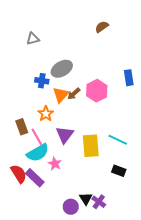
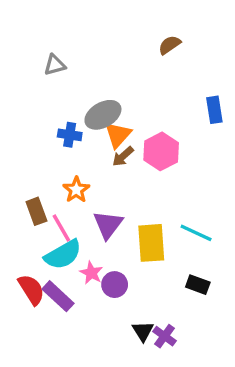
blue rectangle: (129, 78) -> (214, 110), moved
orange triangle: (61, 95) -> (118, 135), moved
purple circle: (71, 207) -> (115, 285), moved

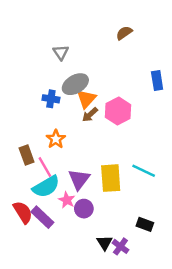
gray triangle: (55, 65) -> (61, 52), moved, turned -49
purple triangle: (108, 225) -> (79, 179), moved
black rectangle: (198, 285) -> (145, 224), moved

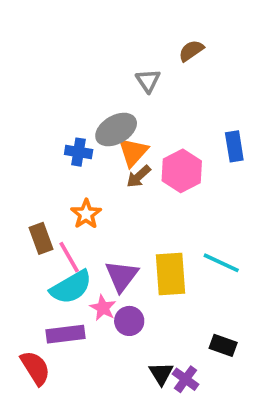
gray triangle: (61, 52) -> (148, 81), moved
blue rectangle: (157, 80) -> (234, 146), moved
red semicircle: (23, 212) -> (35, 368), moved
purple rectangle: (42, 217) -> (65, 334), turned -50

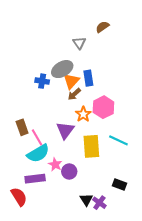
blue rectangle: (234, 146) -> (88, 78), moved
pink hexagon: (182, 171) -> (103, 107), moved
orange star: (86, 214) -> (83, 114), moved
purple triangle: (122, 276) -> (65, 130), moved

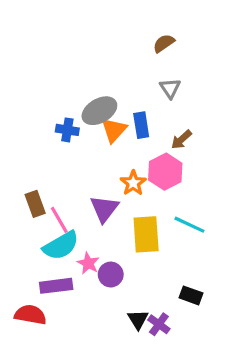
gray triangle: (79, 43) -> (170, 88), moved
brown arrow: (74, 94) -> (181, 140), moved
red semicircle: (19, 197) -> (30, 315), turned -48

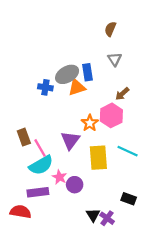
brown semicircle: (164, 43) -> (110, 29), turned -32
blue rectangle: (141, 125) -> (88, 72), moved
orange triangle: (114, 130) -> (77, 87), turned 30

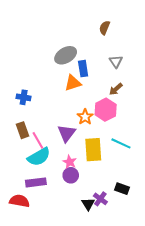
gray triangle: (115, 59) -> (116, 61), moved
gray ellipse: (67, 74) -> (66, 55), moved
blue cross: (45, 87) -> (24, 97), moved
pink star: (59, 177) -> (70, 162), moved
purple cross: (107, 218) -> (100, 199), moved

